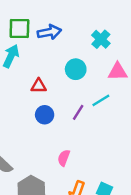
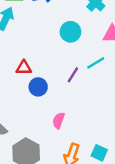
red triangle: (39, 86) -> (24, 68), moved
blue circle: (45, 115) -> (38, 87), moved

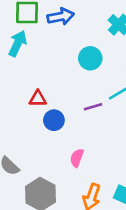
purple line: (73, 75) -> (93, 107), turned 42

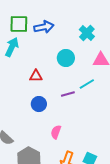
red triangle: (38, 99) -> (36, 76), moved

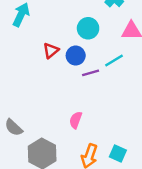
red triangle: (36, 76) -> (51, 51), turned -40
blue circle: (39, 104) -> (76, 56), moved

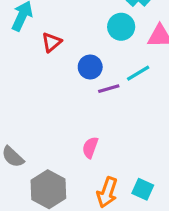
cyan circle: (88, 28) -> (121, 27), moved
red triangle: (51, 51) -> (51, 42), moved

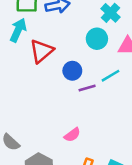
red triangle: (51, 42) -> (42, 51), size x1.5
pink semicircle: (90, 147) -> (72, 135), turned -147

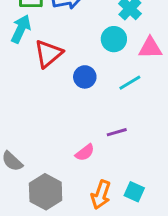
purple line: (87, 88) -> (117, 132), moved

